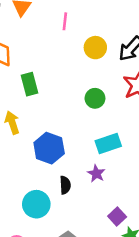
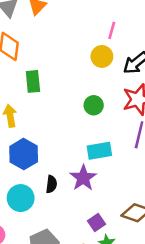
pink line: (65, 21) -> (112, 30), moved
blue hexagon: (49, 148) -> (24, 154), moved
purple star: (96, 174) -> (83, 178), size x1.5

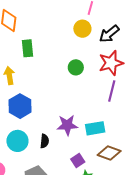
cyan rectangle: (99, 151) -> (95, 128), moved
purple star: (83, 178) -> (67, 125), turned 30
black semicircle: (51, 184) -> (45, 141), moved

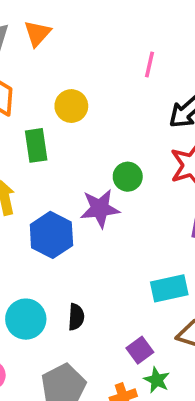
yellow circle: (82, 29) -> (71, 106), moved
blue hexagon: (20, 106) -> (51, 235), moved
purple star: (67, 125) -> (100, 209), moved

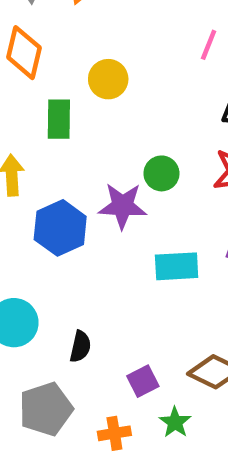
cyan rectangle: (169, 288) -> (177, 266), moved
black semicircle: (76, 317) -> (80, 347), moved
green star: (157, 380) -> (175, 422), moved

